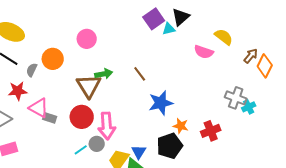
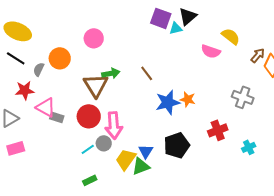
purple square: (154, 19) -> (161, 18), turned -35
cyan cross: (249, 107) -> (249, 147), moved
orange star: (181, 126) -> (188, 99), moved

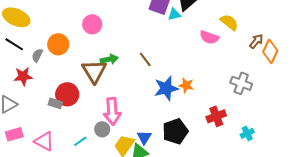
pink triangle: (46, 107) -> (44, 141), moved
red circle: (89, 116) -> (67, 94), moved
cyan line: (88, 149) -> (80, 141), moved

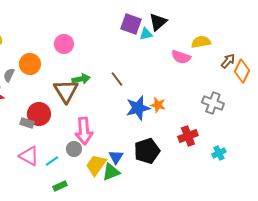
yellow semicircle: (229, 22) -> (201, 42), turned -48
pink triangle: (44, 141) -> (29, 156), moved

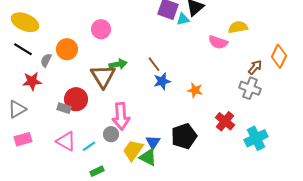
brown arrow: (228, 61) -> (255, 67), moved
blue star: (138, 108) -> (162, 81), moved, size x0.7
red cross: (188, 136) -> (225, 121), turned -30
cyan cross: (219, 153) -> (256, 138), size x1.6
green triangle: (111, 172) -> (148, 157), turned 48

